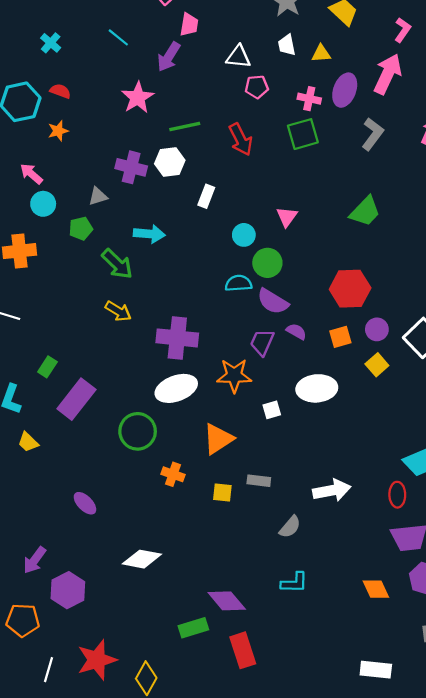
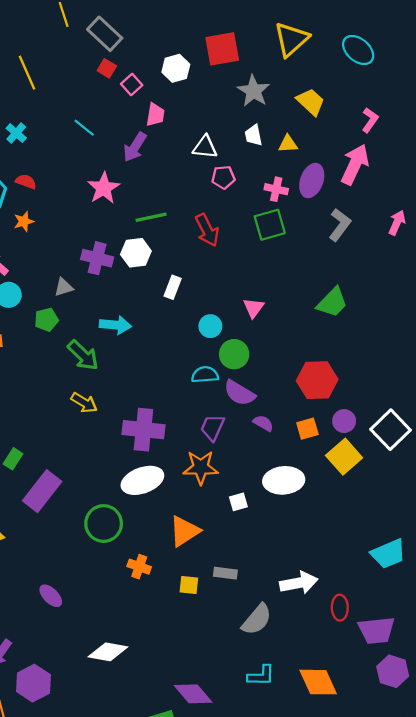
purple trapezoid: (262, 342) -> (213, 428), moved
yellow square: (377, 365) -> (344, 457), size x1.5
red ellipse: (397, 495) -> (340, 608), moved
gray semicircle: (290, 527) -> (257, 619), size x1.4
orange diamond: (376, 589) -> (318, 682), moved, size x1.4

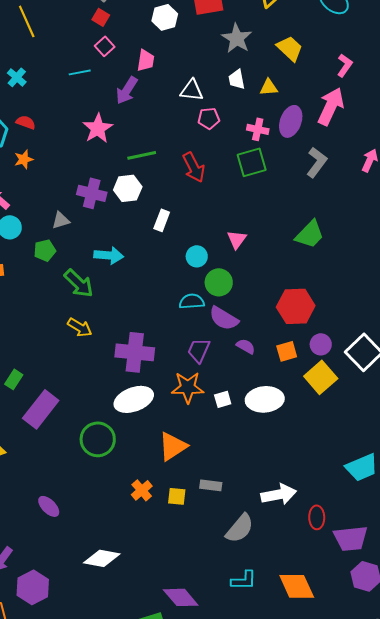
pink square: (132, 85) -> (105, 46), moved
cyan line: (84, 128) -> (80, 72), turned -50
white square: (238, 502) -> (223, 399), moved
orange cross: (139, 567) -> (142, 490), moved, turned 30

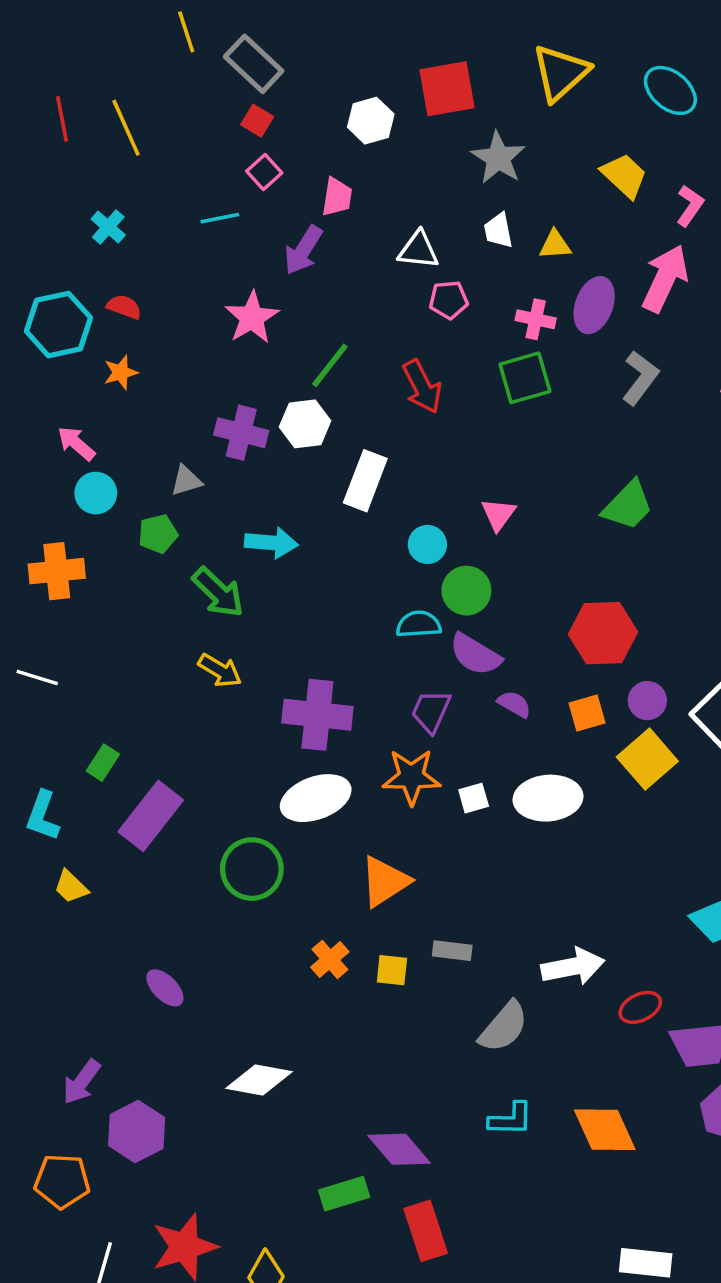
yellow trapezoid: (290, 48) -> (624, 176), moved
green line: (142, 155) -> (330, 365), turned -40
white rectangle: (162, 220) -> (365, 481), size x1.5
red ellipse: (317, 517) -> (640, 1007), turned 65

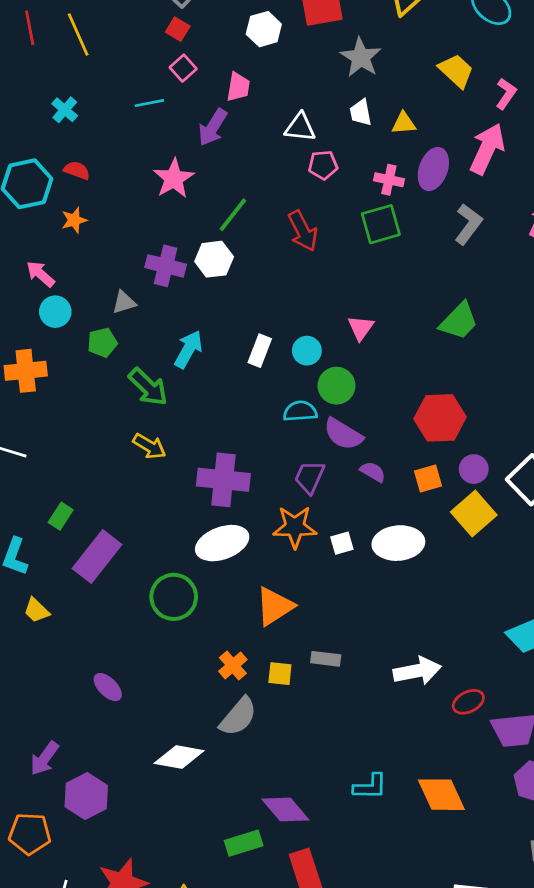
white rectangle: (365, 481) -> (260, 351), moved, size x0.7
cyan arrow: (271, 543) -> (188, 349), turned -66
gray semicircle: (504, 1027) -> (238, 717), moved

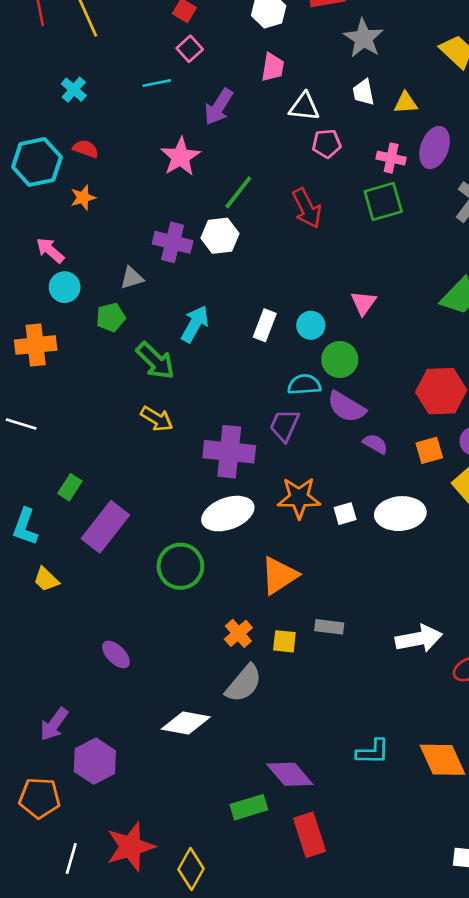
pink trapezoid: (238, 87) -> (273, 67), moved
purple trapezoid: (310, 477) -> (284, 425), moved

